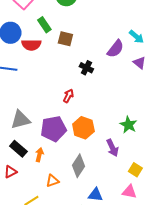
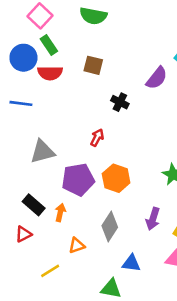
green rectangle: (44, 25) -> (49, 45), moved
gray triangle: (20, 120) -> (43, 152), moved
purple arrow: (112, 148) -> (153, 219), moved, turned 42

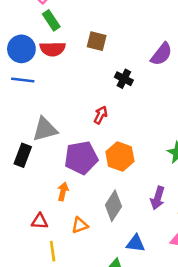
blue circle: (23, 58) -> (21, 49), moved
black rectangle: (34, 205) -> (23, 155), moved, turned 70
red triangle: (23, 234) -> (40, 221), moved, turned 30
yellow line: (50, 271) -> (53, 251), turned -66

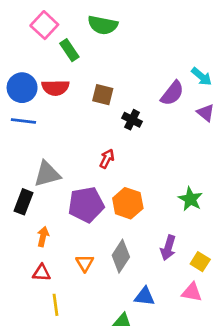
green rectangle: (51, 20) -> (69, 50), moved
brown square: (97, 41) -> (103, 95), moved
orange arrow: (63, 191) -> (43, 237), moved
orange triangle: (80, 225) -> (85, 263), moved, turned -42

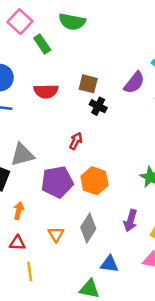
red semicircle: (55, 88) -> (46, 91), moved
brown square: (103, 95) -> (88, 84), moved

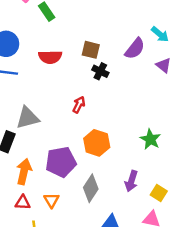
purple pentagon: (57, 182) -> (61, 162), moved
orange arrow: (19, 211) -> (24, 172), size x1.5
orange triangle: (56, 234) -> (51, 200), moved

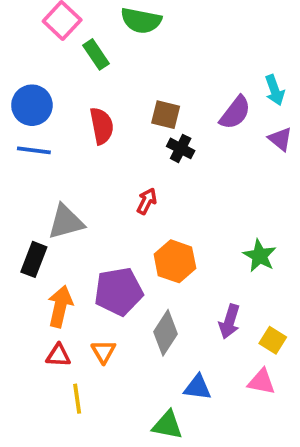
cyan arrow: (160, 34) -> (275, 90), turned 30
red semicircle: (50, 57) -> (102, 126), turned -100

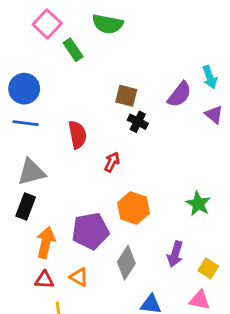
red semicircle: (102, 126) -> (77, 135), moved
gray triangle: (66, 222) -> (31, 172), moved
orange triangle: (103, 352) -> (79, 277), turned -30

